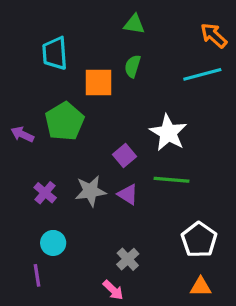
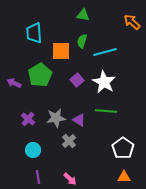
cyan line: (202, 74) -> (105, 52), moved
purple square: (124, 155) -> (77, 80), moved
gray cross: (128, 259) -> (69, 141), moved
purple line: (37, 275) -> (38, 177), moved

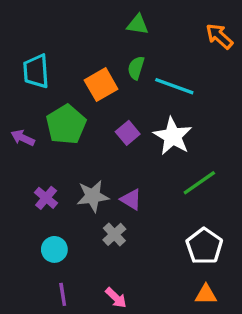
cyan trapezoid: (34, 33) -> (36, 71), moved
orange square: (61, 51) -> (101, 85), turned -30
cyan line: (105, 52) -> (174, 86), turned 35
green line: (106, 111) -> (199, 183), moved, turned -40

